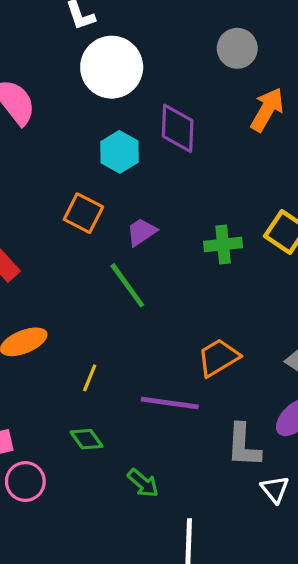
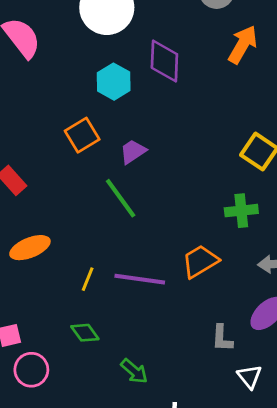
orange square: (83, 213) -> (82, 135), turned 32
green cross: (223, 245) -> (241, 211), moved
purple line: (170, 403) -> (140, 279), moved
gray L-shape: (243, 445) -> (222, 338), size x0.7

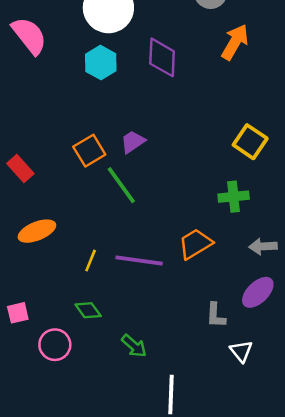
cyan hexagon: (114, 82) -> (101, 63), moved
orange square: (82, 135) -> (89, 151), moved
pink circle: (31, 370) -> (55, 345), moved

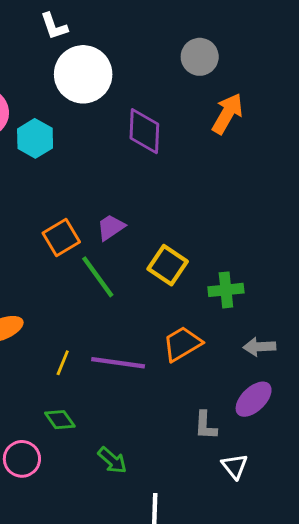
cyan hexagon: (101, 63) -> (35, 138), moved
yellow square: (250, 142) -> (168, 265), moved

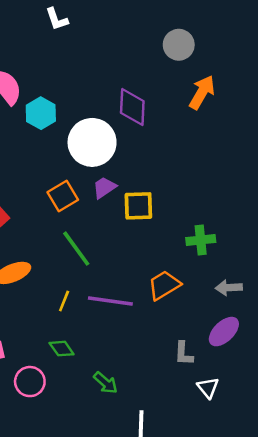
white circle: (83, 74) -> (92, 142), moved
yellow square: (168, 265) -> (138, 206), moved, turned -36
green line: (98, 277) -> (76, 249), moved

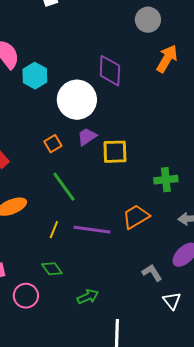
orange square: (63, 196) -> (53, 144), size x0.7
gray L-shape: (184, 353) -> (152, 273), turned 145
green arrow: (105, 383) -> (88, 297), turned -65

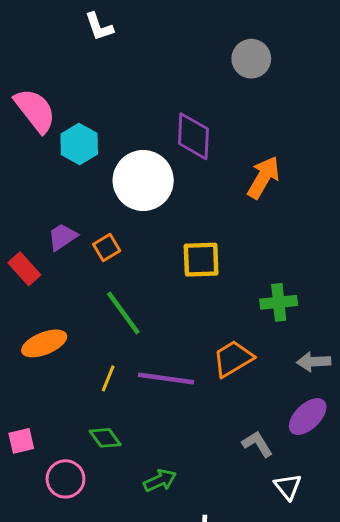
orange arrow: (167, 59) -> (263, 177), moved
purple trapezoid: (87, 137) -> (62, 237), moved

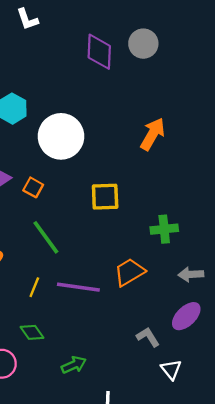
purple diamond: (193, 136) -> (99, 52), moved
orange square: (107, 247) -> (33, 187), turned -30

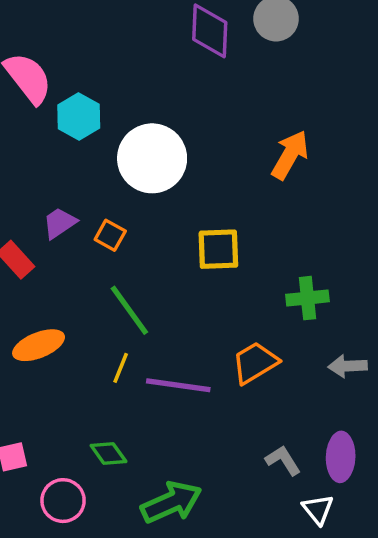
yellow line: (34, 287) -> (121, 368), moved
purple ellipse: (186, 316) -> (341, 457), moved, turned -44
green arrow: (74, 365) -> (171, 502), size x1.6

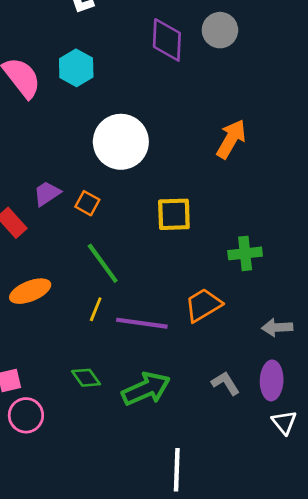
cyan hexagon: (79, 116) -> (76, 68), moved
gray arrow: (348, 366) -> (277, 327), moved
pink circle: (63, 501) -> (26, 415), moved
green arrow: (171, 502) -> (146, 389), moved
white triangle: (318, 509) -> (284, 422), moved

